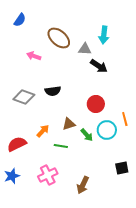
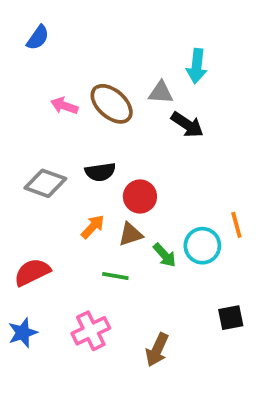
brown ellipse: (59, 38) -> (112, 104), moved
red circle: (96, 104) -> (140, 196), moved
orange arrow: (43, 131) -> (93, 227), moved

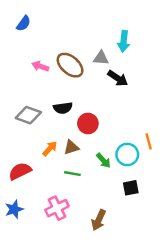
orange arrow: (93, 227) -> (50, 149), moved
brown triangle: (131, 234) -> (71, 147), moved
black square: (231, 318) -> (131, 188), moved

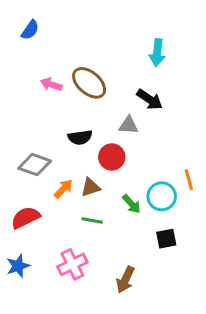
gray triangle: (101, 58) -> (128, 125), moved
gray diamond: (28, 115) -> (35, 165), moved

